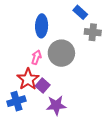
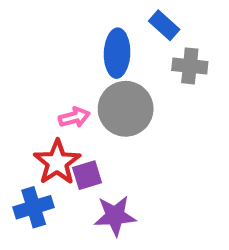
blue ellipse: (42, 26) -> (117, 53), moved
pink arrow: (36, 57) -> (74, 117), turned 56
purple square: (43, 85) -> (87, 175), turned 32

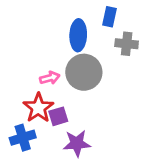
blue rectangle: (164, 25) -> (109, 17), turned 60

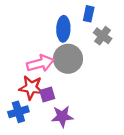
gray cross: (127, 44) -> (103, 36), turned 30
pink arrow: (50, 78) -> (40, 63), size x1.6
red star: (38, 108) -> (31, 88), turned -30

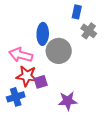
blue ellipse: (63, 29) -> (43, 34), moved
pink arrow: (40, 63) -> (21, 55), moved, turned -150
purple star: (62, 116) -> (68, 101), moved

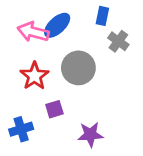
blue ellipse: (43, 34) -> (57, 25), moved, turned 45
pink arrow: (21, 55) -> (33, 32), moved
red star: (27, 76) -> (34, 76), moved, turned 30

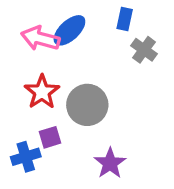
gray circle: (78, 68) -> (87, 105), moved
purple square: (54, 109) -> (50, 137), moved
purple star: (90, 135) -> (110, 163), turned -30

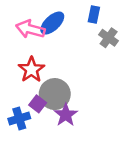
gray circle: (87, 105) -> (55, 94), moved
purple square: (50, 137) -> (38, 104), turned -35
purple star: (110, 163) -> (66, 115), moved

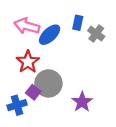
blue rectangle: (94, 15) -> (78, 23), moved
blue ellipse: (52, 23) -> (50, 35), moved
purple star: (66, 115) -> (82, 102), moved

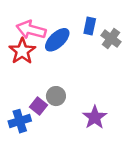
red star: (28, 62) -> (22, 51), moved
gray circle: (48, 83) -> (56, 96), size x0.6

